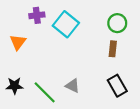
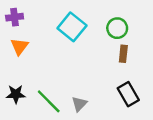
purple cross: (37, 15) -> (15, 17), moved
green circle: (117, 23) -> (117, 28), moved
gray triangle: (73, 86) -> (79, 104), moved, turned 48

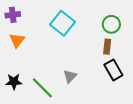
green circle: (117, 28) -> (111, 24), moved
black rectangle: (128, 94) -> (113, 70), moved
gray triangle: (79, 104) -> (70, 76), moved

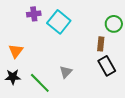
purple cross: (13, 15) -> (34, 14), moved
green circle: (111, 24) -> (114, 24), moved
orange triangle: (17, 40) -> (16, 51), moved

